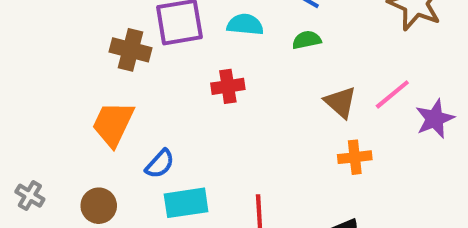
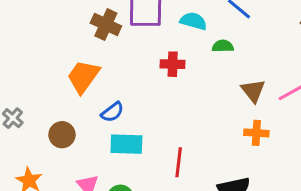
green semicircle: (307, 40) -> (223, 46), moved

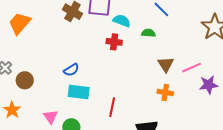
cyan semicircle: (193, 21) -> (122, 21), moved
orange trapezoid: (83, 77) -> (20, 23), moved
brown circle: (62, 135) -> (25, 80), moved

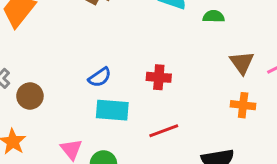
red cross: (114, 42) -> (159, 77), moved
red line: (112, 107) -> (164, 131), turned 60

